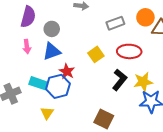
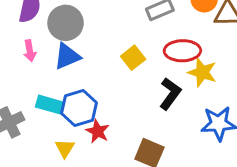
gray circle: (52, 29) -> (66, 23), size x1.5
red star: (67, 71) -> (98, 131), moved
yellow star: (143, 82) -> (202, 72), moved, turned 30

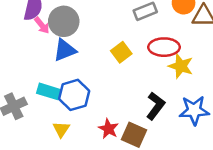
pink arrow: (30, 51) -> (42, 25), moved, turned -30
black L-shape: (170, 94) -> (156, 106), moved
red star: (98, 131) -> (108, 129), moved

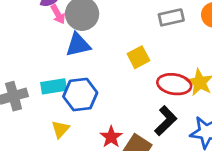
red ellipse: (164, 47) -> (174, 84), moved
cyan rectangle: (49, 91) -> (54, 86), turned -35

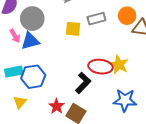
pink arrow: (58, 14) -> (15, 36), moved
yellow square: (138, 57) -> (73, 29), moved, turned 35
black L-shape: (166, 121) -> (83, 83), moved

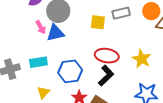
red ellipse: (100, 67) -> (107, 56), moved
blue hexagon: (33, 77) -> (70, 71), moved

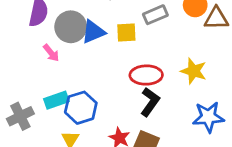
blue triangle: (55, 33) -> (93, 32), moved
blue hexagon: (70, 71) -> (81, 108), moved

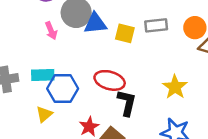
red ellipse: (146, 75) -> (110, 80), moved
black L-shape: (150, 102) -> (127, 103), turned -40

